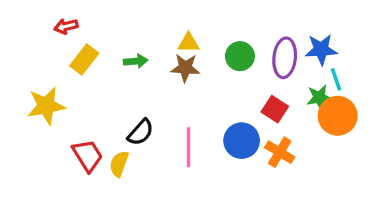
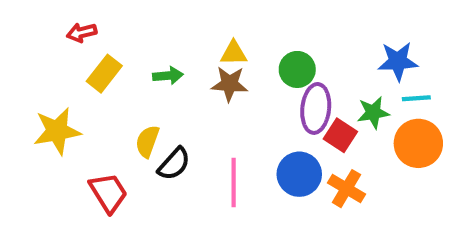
purple ellipse: (285, 58) -> (316, 108), moved
cyan line: (336, 79) -> (416, 98), turned -75
green star: (319, 98) -> (373, 113), moved
yellow semicircle: (119, 164) -> (147, 141), moved

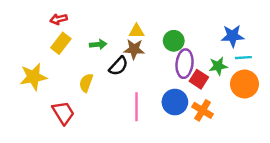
red arrow: (82, 33) -> (59, 19), moved
black semicircle: (174, 164) -> (119, 66), moved

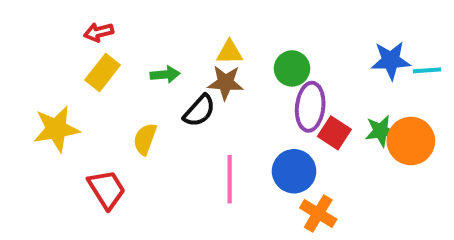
cyan line: (243, 58) -> (427, 70), moved
green star: (218, 66) -> (381, 131), moved
orange cross: (203, 110) -> (318, 214), moved

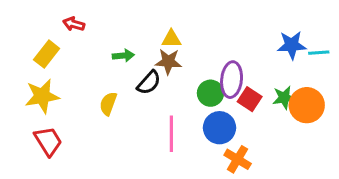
red arrow: (99, 32) -> (74, 24), turned 30
green circle: (292, 68) -> (210, 93), moved
yellow rectangle: (103, 72) -> (47, 54), moved
red trapezoid: (107, 189) -> (48, 141), moved

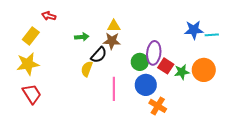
green star: (284, 98) -> (182, 72), moved
yellow semicircle: (108, 104) -> (87, 69), moved

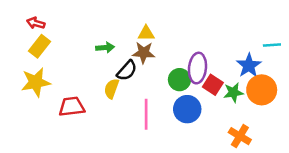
red arrow: (49, 16) -> (36, 23), moved
blue star: (194, 30) -> (249, 65), moved, turned -30
red trapezoid: (32, 94) -> (72, 107), moved, turned -65
orange cross: (158, 106) -> (240, 136), moved

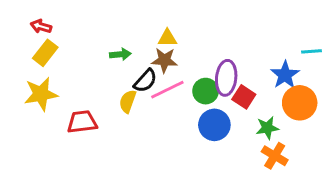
green star: (233, 92) -> (267, 128), moved
pink line: (146, 114) -> (167, 90), moved, turned 64

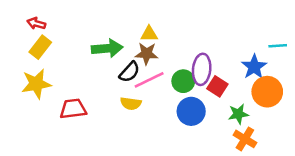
green arrow: (120, 54) -> (107, 48), size x1.6
yellow semicircle: (128, 101) -> (131, 103), moved, turned -102

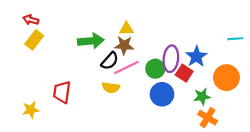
blue star: (254, 67) -> (196, 56), moved
yellow star: (36, 84) -> (31, 110), moved, size x0.7
red trapezoid: (73, 109) -> (62, 92), turned -75

